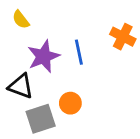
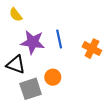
orange cross: (123, 37) -> (92, 49), moved
purple star: (43, 56) -> (33, 42), turned 30

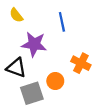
blue line: (59, 39) -> (62, 22), moved
orange cross: (92, 49) -> (81, 63), moved

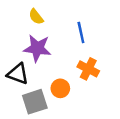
yellow semicircle: (16, 15) -> (36, 17), moved
blue line: (62, 22) -> (81, 32), moved

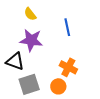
orange cross: (88, 69) -> (68, 67), moved
orange circle: (60, 88) -> (58, 86), moved

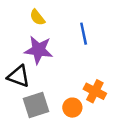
orange cross: (68, 67) -> (95, 91), moved

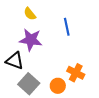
gray square: (36, 105) -> (29, 84), turned -30

